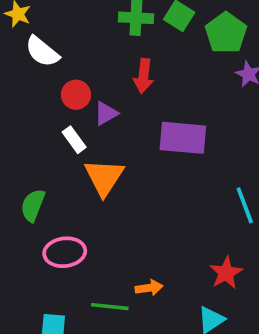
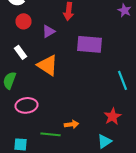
red circle: (76, 95) -> (24, 21), moved
white rectangle: (74, 140) -> (20, 52), moved
orange triangle: (104, 177) -> (48, 65), turned -30

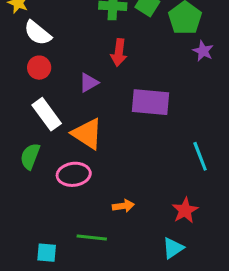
red circle: (24, 21) -> (39, 68), moved
white rectangle: (20, 52) -> (47, 114), size x1.5
pink ellipse: (26, 105) -> (74, 174), moved
orange arrow: (72, 124) -> (123, 206), moved

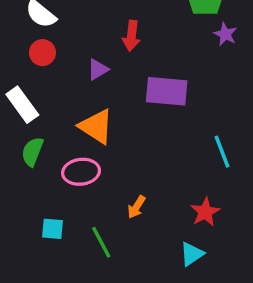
white rectangle: (47, 114) -> (22, 105), moved
orange arrow: (123, 206) -> (136, 207), turned 130
green line: (92, 238) -> (101, 242), turned 56
cyan square: (47, 253) -> (53, 229), moved

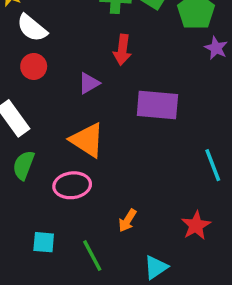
cyan triangle: (192, 254) -> (156, 267), moved

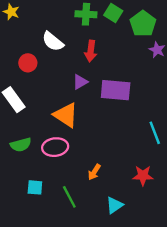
white semicircle: (32, 28) -> (53, 42), moved
purple triangle: (89, 83) -> (80, 82), moved
green semicircle: (24, 165) -> (21, 145), moved, turned -126
red star: (196, 225) -> (143, 176), turned 30

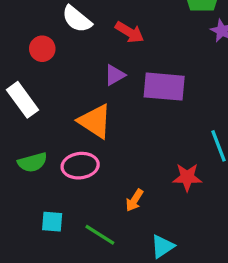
red arrow: (91, 51) -> (130, 32), turned -66
red star: (143, 176) -> (187, 177), moved
green line: (69, 197) -> (100, 235), turned -30

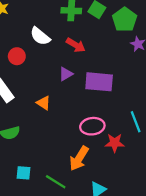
orange triangle: (95, 121) -> (43, 103), moved, size x0.6
pink ellipse: (80, 166) -> (92, 126), moved
orange arrow: (134, 200) -> (79, 158), size x1.6

